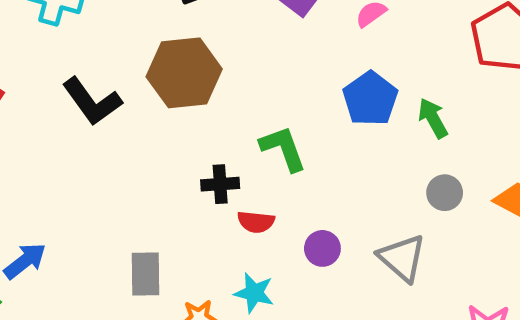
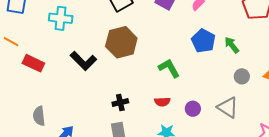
black cross: (220, 184) -> (120, 103), moved

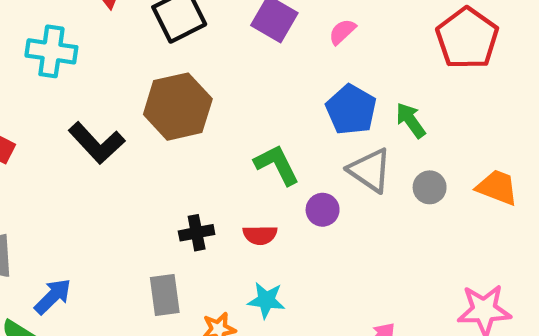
black cross: (120, 103) -> (197, 233), moved
gray triangle: (228, 107) -> (370, 170), moved
purple circle: (193, 109) -> (323, 210), moved

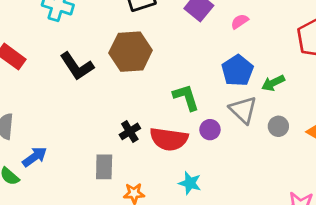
green arrow: (411, 120) -> (273, 83), turned -90
black cross: (197, 233) -> (130, 131), turned -30
red semicircle: (260, 235) -> (169, 139), size x1.8
cyan star: (266, 300) -> (190, 183), moved

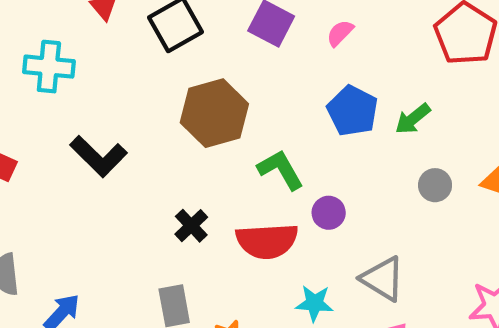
brown hexagon: (131, 52) -> (214, 113), moved
gray triangle: (243, 110) -> (383, 279), moved
black cross: (130, 131) -> (191, 226), moved

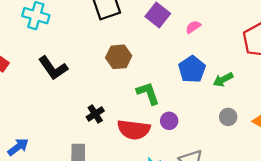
brown hexagon: (214, 113) -> (119, 57), size x0.7

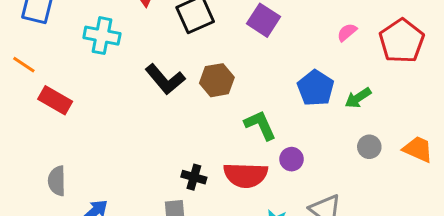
pink semicircle: (193, 27) -> (347, 32), moved
black L-shape: (53, 68) -> (165, 79), moved
black cross: (95, 114) -> (194, 177), moved, turned -36

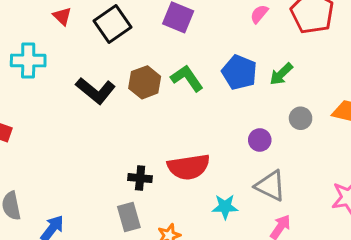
green L-shape: (260, 125) -> (187, 78), moved
purple circle: (291, 159) -> (260, 140), moved

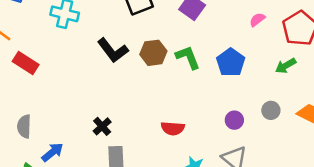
green arrow: (281, 74) -> (286, 66), moved
red semicircle: (189, 167) -> (173, 128), size x0.7
black cross: (140, 178) -> (102, 126), moved, turned 30

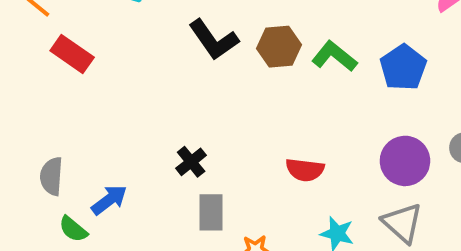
green L-shape: (188, 57) -> (334, 56), turned -32
purple circle: (234, 120) -> (405, 161), size x1.6
gray semicircle: (24, 126) -> (51, 176), moved

